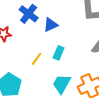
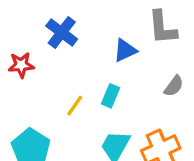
blue triangle: (51, 25) -> (125, 50), moved

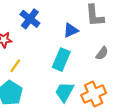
cyan rectangle: (110, 96) -> (61, 60), size x1.5
yellow line: (75, 106) -> (15, 66), moved

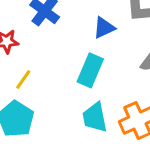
cyan trapezoid: (64, 92) -> (95, 117), turned -40

